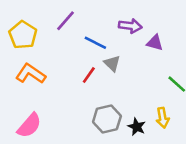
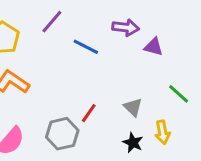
gray triangle: (112, 63) -> (133, 107), moved
red line: (89, 75) -> (89, 113), moved
gray hexagon: (107, 119) -> (62, 134), moved

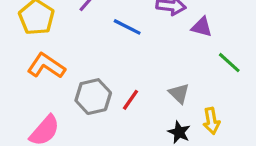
green line: (179, 94) -> (229, 63), moved
gray hexagon: (62, 134) -> (93, 97), moved

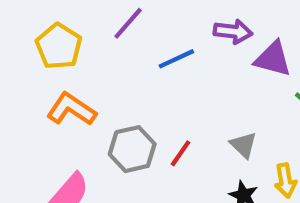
blue line: (127, 27) -> (176, 59), turned -52
purple triangle: (202, 27) -> (273, 59), size x1.4

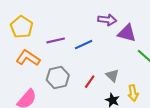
purple line: (128, 23) -> (56, 40), moved, turned 36
blue line: (176, 59) -> (84, 45), moved
red line: (180, 153) -> (90, 82), moved

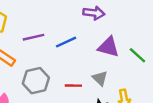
purple triangle: (127, 33) -> (108, 47), moved
red line: (90, 82) -> (73, 86), turned 56

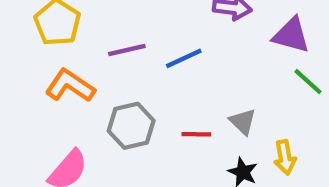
purple triangle: (108, 47) -> (291, 35), moved

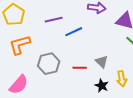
purple line: (127, 50) -> (54, 20), moved
orange L-shape: (70, 86) -> (20, 45), turned -50

